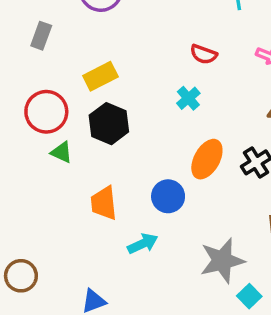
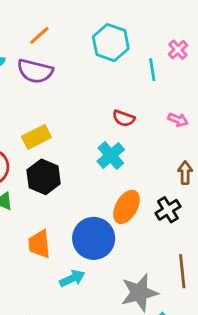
cyan cross: (188, 98) -> (111, 155), size x1.4
blue circle: (168, 196) -> (94, 238), size x1.5

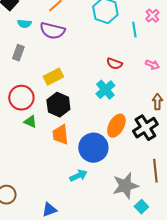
black cross: (168, 210) -> (145, 128), size x1.4
orange trapezoid: (39, 244) -> (60, 135), moved

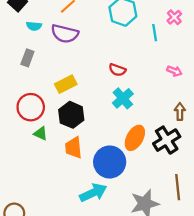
red semicircle: (114, 64) -> (117, 70), moved
cyan arrow: (78, 176) -> (93, 193), size x1.4

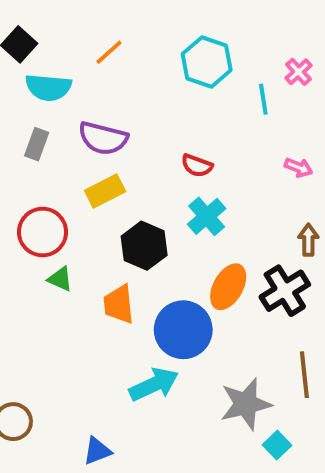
cyan semicircle: (34, 26) -> (48, 87), size x1.6
purple semicircle: (65, 34) -> (103, 138), moved
black hexagon: (71, 115) -> (144, 246), moved

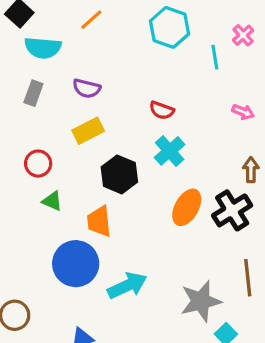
purple semicircle: (103, 138) -> (87, 88), size x0.7
red circle: (43, 232) -> (38, 164), size x0.7
blue circle: (183, 330) -> (76, 264), moved

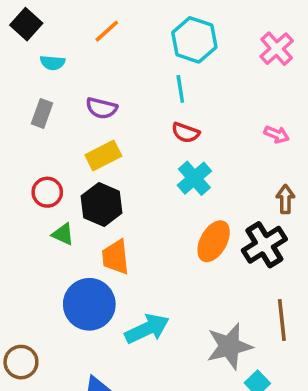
pink cross: (243, 35) -> (277, 49), size x1.4
cyan semicircle: (43, 48) -> (53, 63), size x0.6
cyan line: (215, 57) -> (180, 89), moved
black hexagon: (119, 174) -> (102, 204), moved

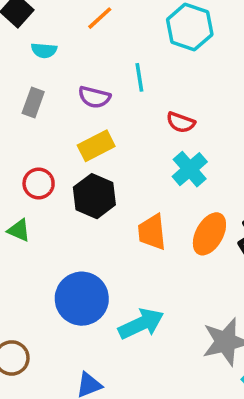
cyan line: (180, 89) -> (139, 77), moved
green triangle: (63, 234) -> (19, 230), moved
orange trapezoid: (116, 257) -> (152, 232), moved

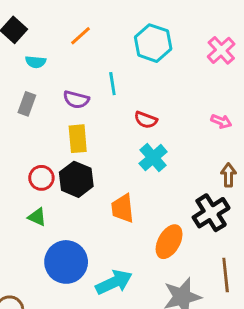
yellow rectangle: (96, 146) -> (78, 139), turned -68
red circle: (39, 184) -> (41, 178), moved
green triangle: (19, 230) -> (37, 217), moved
orange ellipse: (209, 234) -> (169, 242), moved

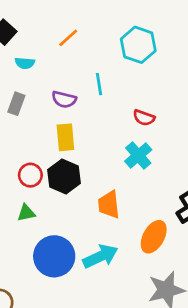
red semicircle: (146, 120) -> (144, 118), moved
green triangle: (37, 217) -> (26, 213), turned -36
cyan arrow: (114, 282) -> (100, 256), moved

